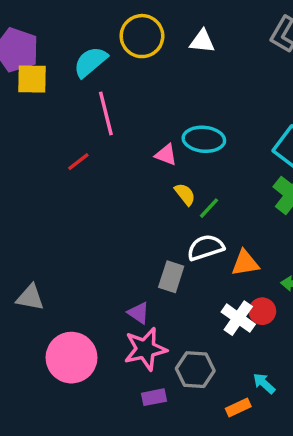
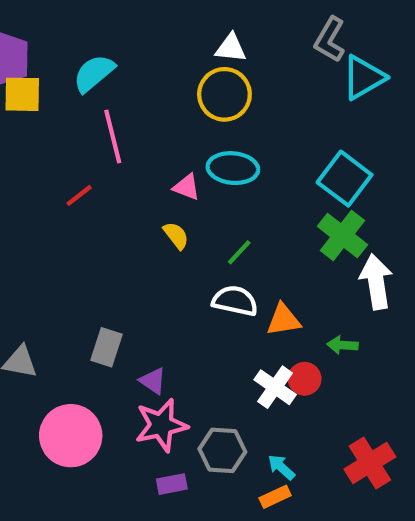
yellow circle: (142, 36) -> (224, 94), moved
yellow semicircle: (185, 194) -> (176, 235), moved
white semicircle: (206, 248) -> (235, 301), turned 30
gray rectangle: (171, 277) -> (107, 347), moved
cyan arrow: (264, 383) -> (281, 467), moved

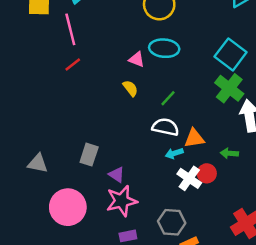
pink line: (113, 136) -> (70, 29), moved
gray hexagon: (222, 450) -> (172, 222), moved
cyan arrow: (281, 467) -> (174, 153), moved, turned -60

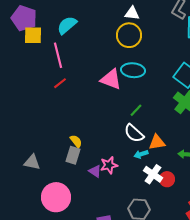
pink triangle: (137, 59) -> (111, 79), size x1.6
yellow semicircle: (130, 88) -> (76, 141), moved
white semicircle: (165, 127) -> (134, 133), turned -150
red circle: (207, 173) -> (167, 179), moved
pink star: (122, 201) -> (109, 165), moved, size x0.7

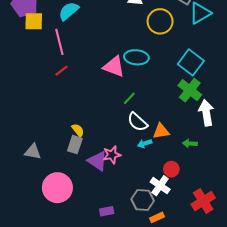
yellow circle: (129, 35) -> (160, 21), moved
green line: (136, 110) -> (129, 98), moved
purple triangle: (95, 171) -> (97, 161), size x1.5
white cross: (153, 174) -> (160, 186), moved

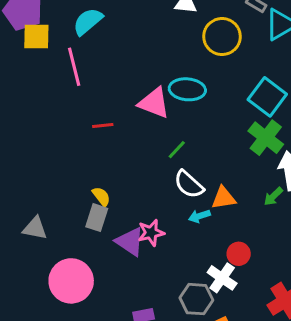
red line: (62, 71) -> (103, 126), moved, turned 32
green arrow: (190, 144) -> (273, 196), moved, turned -48

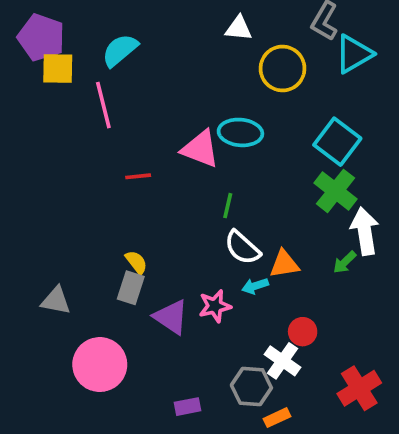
green line: (177, 150) -> (228, 206), turned -30
pink star: (151, 233) -> (215, 306), moved

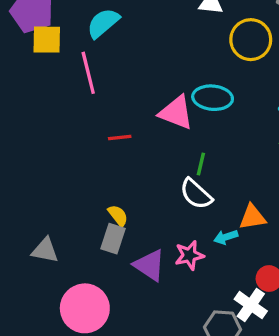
white semicircle: (242, 248) -> (196, 194), moved

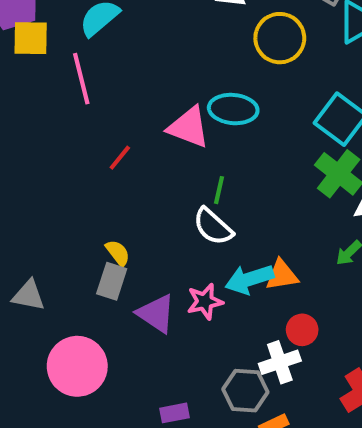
red line: (120, 137) -> (120, 158), turned -45
orange triangle: (252, 217) -> (282, 275), moved
cyan arrow: (226, 237) -> (249, 279), size x1.6
white cross: (251, 305) -> (280, 362), turned 36

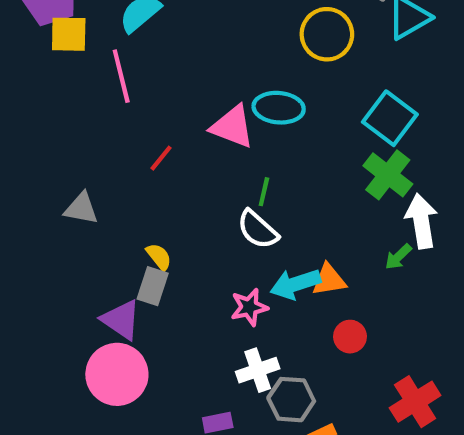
gray triangle: (29, 295) -> (81, 208), moved
purple triangle: (156, 314) -> (121, 320), moved
white cross: (280, 362) -> (258, 370), moved

